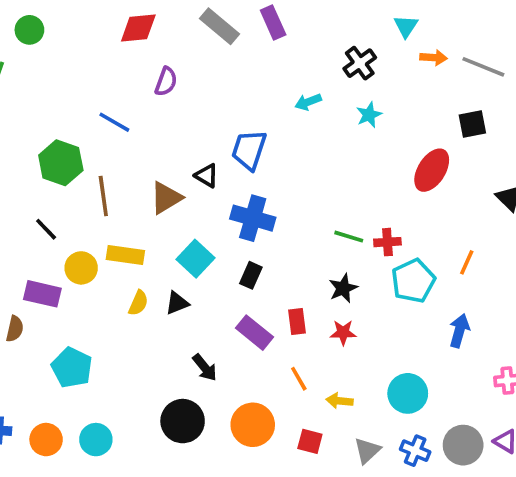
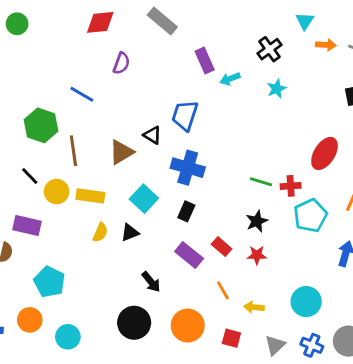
purple rectangle: (273, 23) -> (205, 60), moved
red ellipse: (432, 170) -> (324, 154), moved
yellow circle: (81, 268) -> (57, 192), moved
red rectangle: (297, 321) -> (222, 247), turned -42
orange circle: (46, 440) -> (30, 320), moved

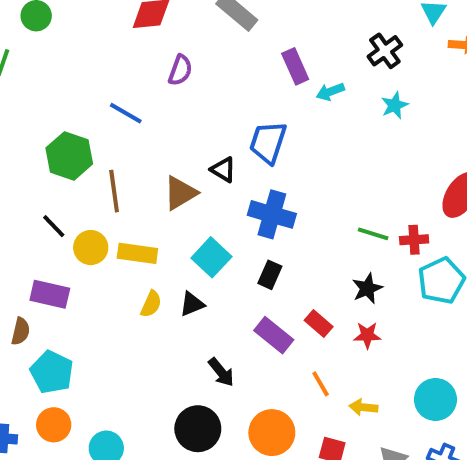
cyan pentagon: (50, 282) -> (52, 372), moved

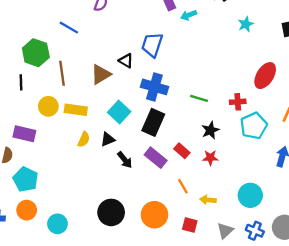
cyan star: (395, 105) -> (246, 24), moved
black line: (54, 226) -> (21, 82), moved, turned 42
green line: (373, 234) -> (199, 98), moved
black rectangle: (270, 275) -> (153, 122), size x1.6
black arrow: (221, 372) -> (125, 160), moved

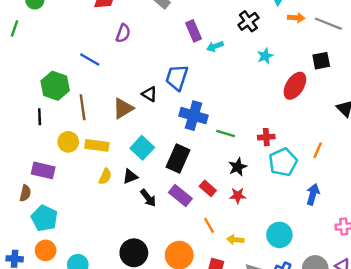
cyan star: (246, 24) -> (265, 56), moved
red ellipse: (265, 76) -> (295, 86), moved
blue cross: (154, 87) -> (194, 116), moved

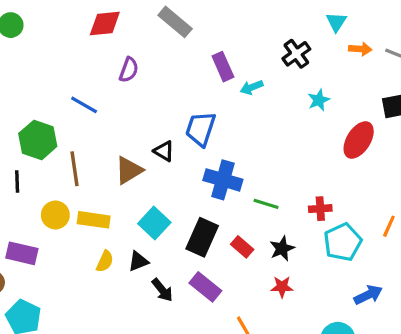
red rectangle: (208, 188) -> (242, 247), moved
blue arrow: (313, 194) -> (368, 295), moved, turned 48

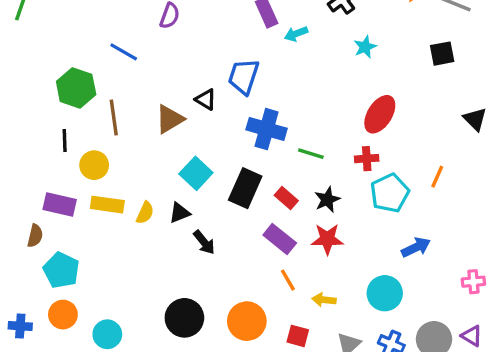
red ellipse: (359, 140) -> (380, 114), moved
black line: (17, 181) -> (65, 141), moved
yellow rectangle: (94, 220) -> (107, 205), moved
purple rectangle: (205, 287) -> (280, 239), moved
red star: (282, 287) -> (327, 239), size x1.4

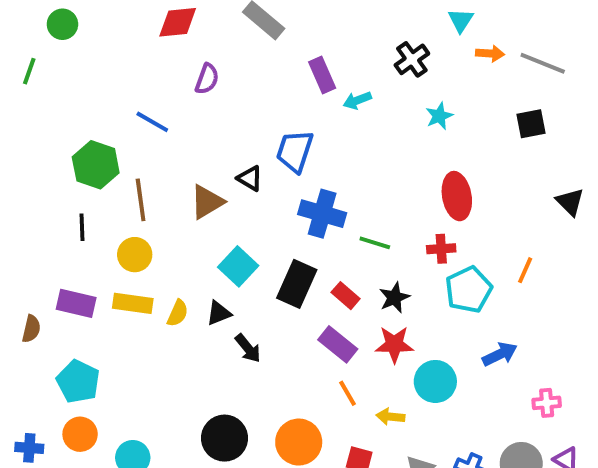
red ellipse: (380, 114) -> (457, 196), turned -42
yellow circle: (94, 165) -> (135, 255), moved
brown semicircle: (35, 236) -> (31, 329), moved
pink cross: (473, 282) -> (547, 403), moved
cyan circle: (385, 293) -> (435, 381), moved

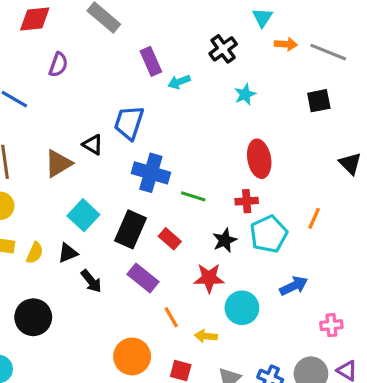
black star: (394, 298) -> (225, 240), moved
purple rectangle: (338, 344) -> (143, 278), moved
black circle: (225, 438) -> (33, 317), moved

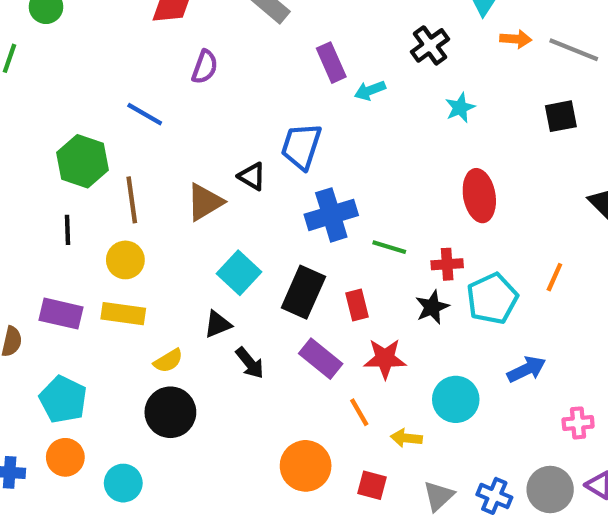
blue cross: (151, 173) -> (331, 215), turned -33
red cross: (247, 201) -> (447, 264), moved
red rectangle: (170, 239) -> (357, 305), turned 35
yellow semicircle: (35, 253) -> (168, 361), moved, turned 35
red star: (209, 278) -> (385, 359), moved

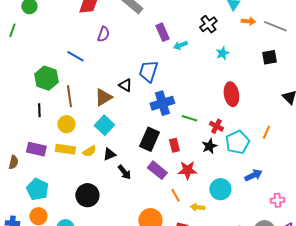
red cross: (447, 264) -> (216, 126), turned 32
cyan square: (239, 273) -> (104, 125), moved
yellow semicircle: (168, 361) -> (89, 151), moved

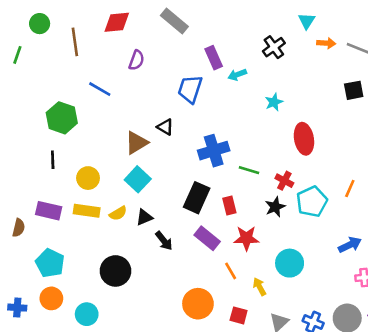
cyan star: (222, 53) -> (274, 102), moved
blue trapezoid: (148, 71) -> (190, 89), moved
brown line: (69, 96) -> (75, 42), moved
blue arrow: (253, 175) -> (350, 245), moved
yellow arrow: (197, 207) -> (259, 287), turned 56

